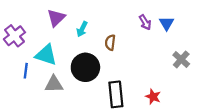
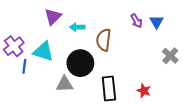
cyan arrow: (82, 29) -> (77, 27), turned 64
purple cross: (14, 36) -> (14, 46), moved
brown semicircle: (110, 43) -> (104, 40), size x1.5
gray triangle: (54, 84) -> (65, 84), moved

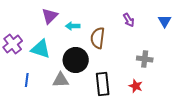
blue triangle: (157, 22) -> (165, 21), moved
gray cross: (170, 56) -> (145, 59), moved, turned -35
blue line: (24, 66) -> (27, 80), moved

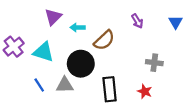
brown semicircle: (98, 38) -> (104, 40), turned -140
blue line: (27, 80) -> (39, 85), moved, turned -40

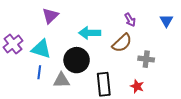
cyan arrow: (78, 27) -> (90, 33), moved, size x1.5
brown semicircle: (104, 40) -> (122, 43), moved
blue line: (39, 85) -> (39, 72), moved, turned 40

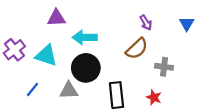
purple triangle: (50, 16) -> (56, 18), turned 42
cyan arrow: (90, 33) -> (85, 37), moved
blue line: (39, 72) -> (33, 89), moved, turned 32

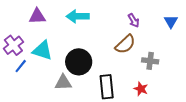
purple triangle: (56, 18) -> (37, 16), moved
cyan arrow: (85, 37) -> (78, 16), moved
blue line: (33, 89) -> (21, 66), moved

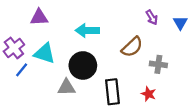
cyan arrow: (78, 16) -> (87, 30), moved
purple arrow: (134, 20) -> (152, 17), moved

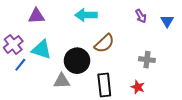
cyan arrow: (87, 30) -> (86, 15), moved
brown semicircle: (132, 47) -> (104, 43), moved

